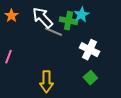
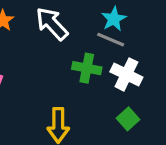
green cross: (68, 21) -> (87, 68), moved
gray line: (53, 32) -> (111, 40), moved

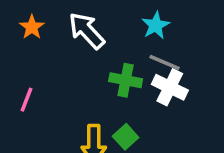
gray line: (111, 40) -> (165, 63), moved
green square: (128, 119) -> (126, 137), moved

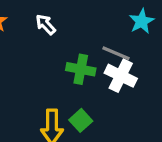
cyan star: (156, 25) -> (142, 21), moved
white arrow: (87, 31) -> (46, 24), size x0.6

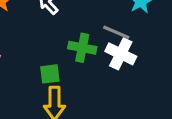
green square: (81, 120) -> (50, 74), moved, turned 35

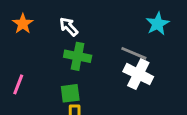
green cross: (82, 48) -> (78, 56), moved

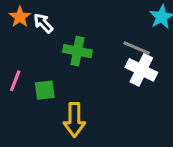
white arrow: (69, 27) -> (43, 23), moved
green square: (70, 93) -> (45, 90), moved

